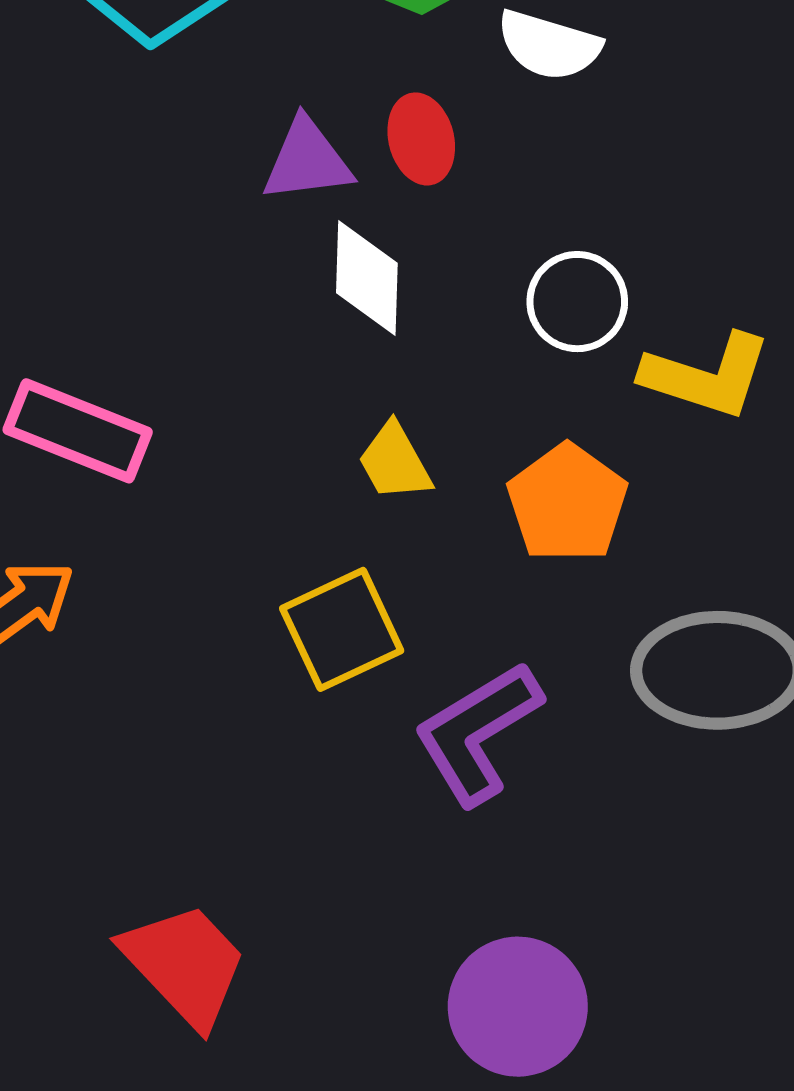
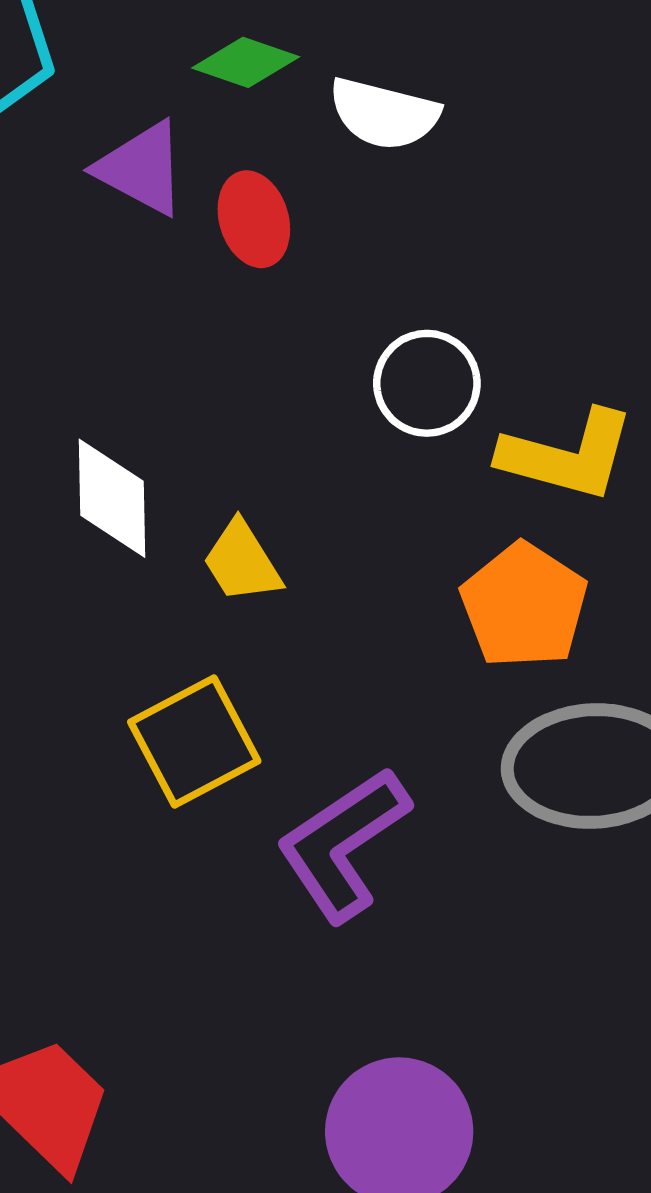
purple triangle: (307, 160) -> (141, 168), moved, turned 38
white diamond: (367, 278) -> (112, 498), moved
orange pentagon: (567, 503) -> (524, 606), moved

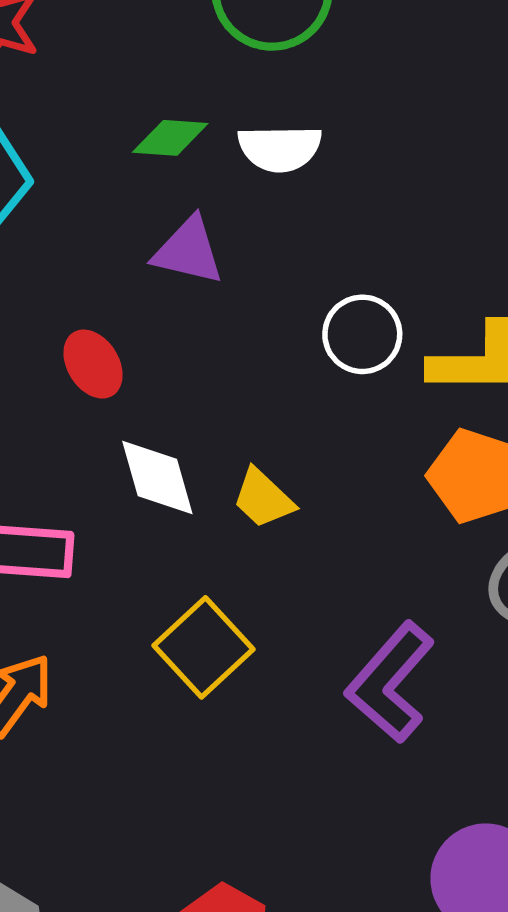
purple triangle: (141, 168) -> (188, 251), moved
red ellipse: (254, 219) -> (93, 364), moved
yellow square: (194, 742) -> (204, 647), moved

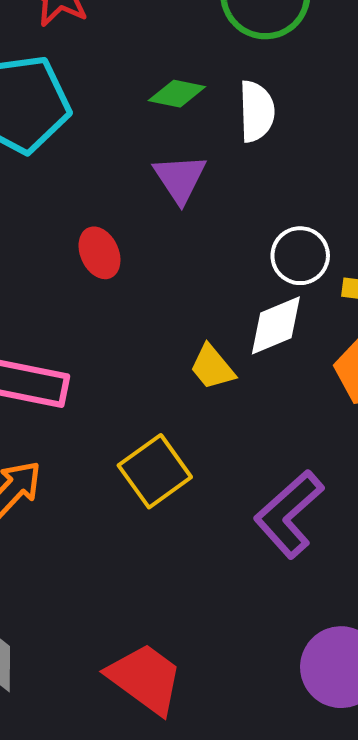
white semicircle: (280, 148) -> (257, 111), turned -98
purple triangle: (188, 251) -> (180, 178), turned 36
white diamond: (157, 478) -> (276, 325), moved, turned 76

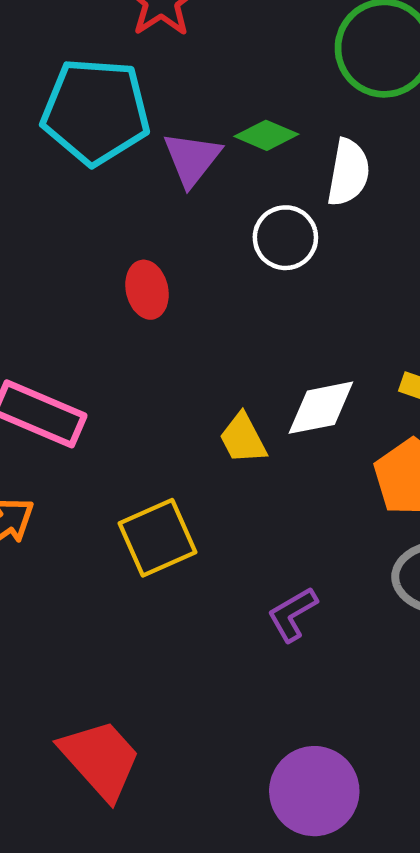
purple triangle: (180, 178) -> (192, 159), moved
white circle: (300, 256) -> (285, 238), moved
purple L-shape: (289, 514) -> (292, 614), size x0.6

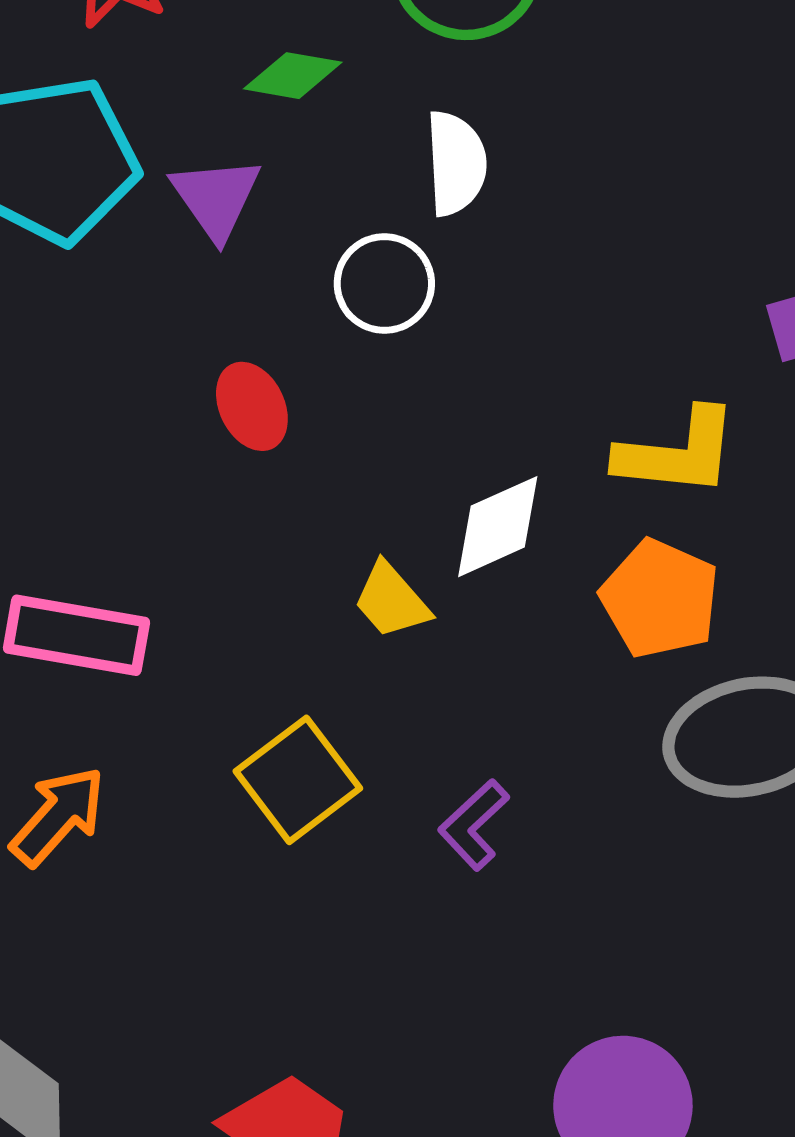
green diamond: (266, 135) -> (293, 76), moved
red ellipse: (147, 290) -> (252, 406), moved
purple L-shape: (292, 614) -> (474, 825), moved

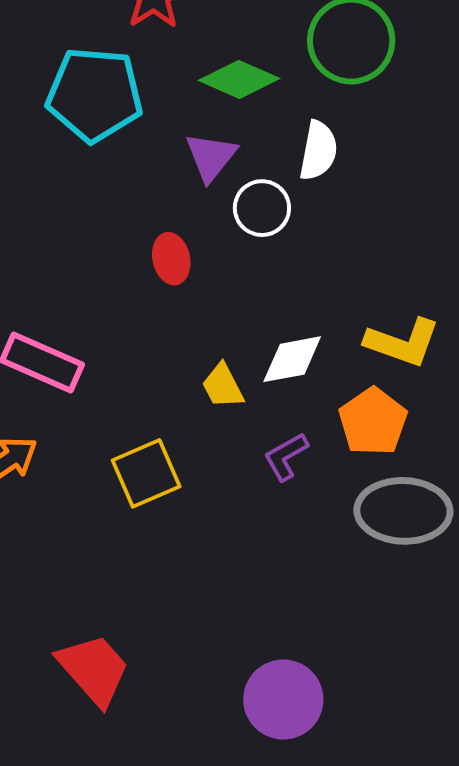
green diamond: (293, 76) -> (239, 79), size x1.4
purple triangle: (216, 198) -> (211, 157), moved
purple L-shape: (474, 825) -> (286, 457), moved

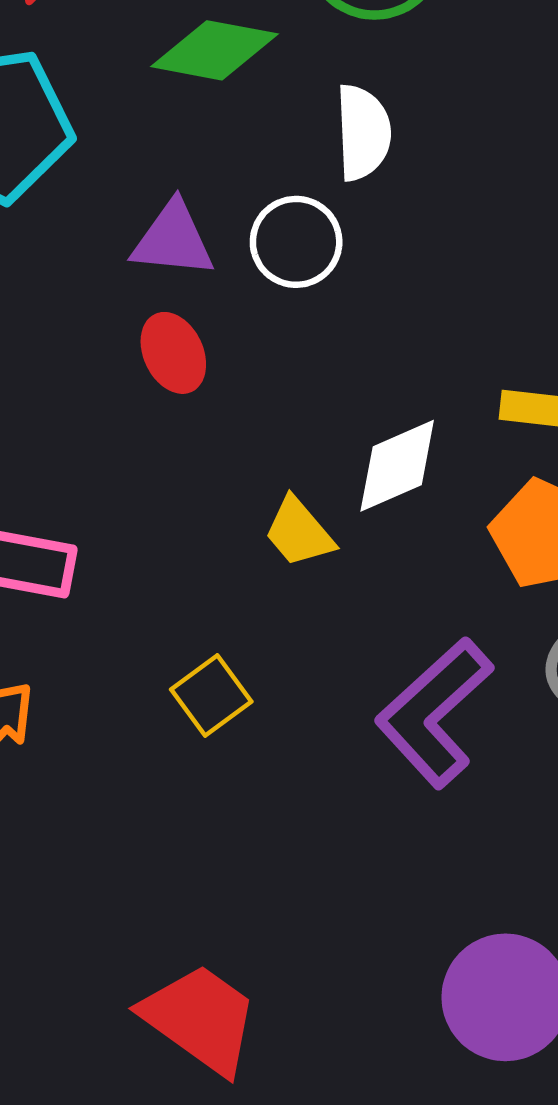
purple triangle: (211, 157) -> (173, 240), moved, turned -50
purple L-shape: (286, 457) -> (434, 713), moved, size x1.8
yellow square: (146, 473) -> (211, 696), size x0.7

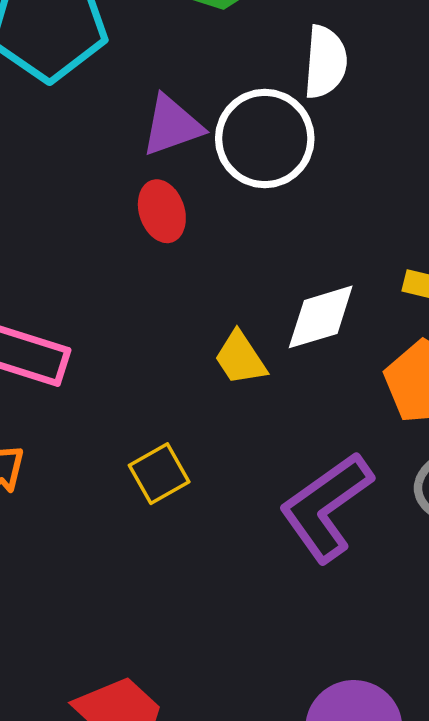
purple triangle: (173, 240) -> (172, 126), turned -32
white circle: (296, 242) -> (265, 139), size x1.4

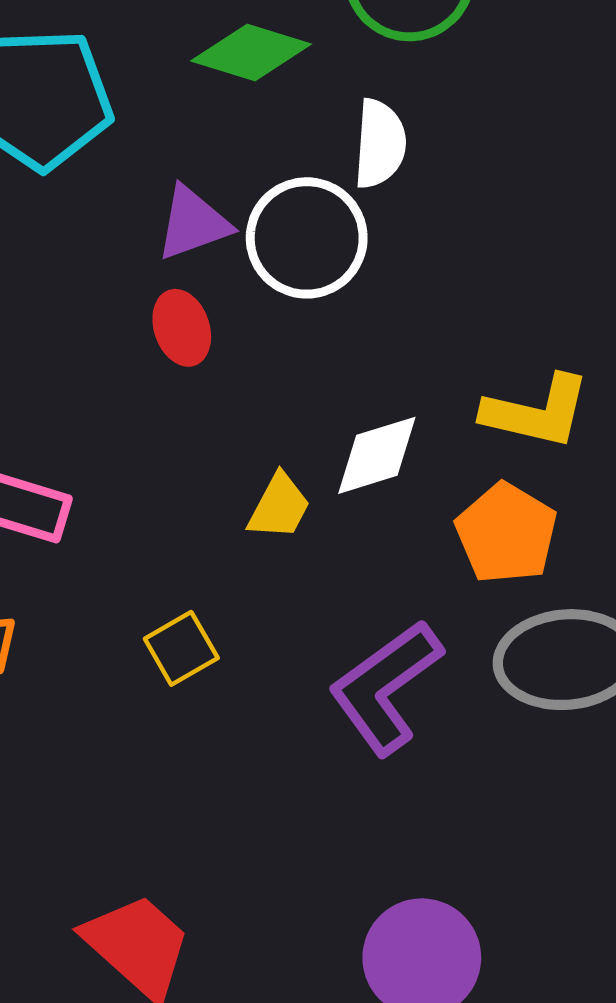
yellow trapezoid: (240, 358) -> (279, 507), turned -118

